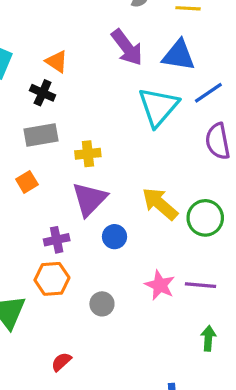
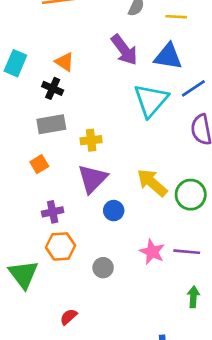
purple cross: (57, 240) -> (53, 212), moved

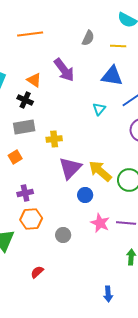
purple arrow: (124, 50) -> (64, 70), moved
cyan triangle: (151, 100) -> (99, 109), size x0.5
purple triangle: (92, 179) -> (70, 168), moved
blue circle: (114, 211) -> (85, 195), moved

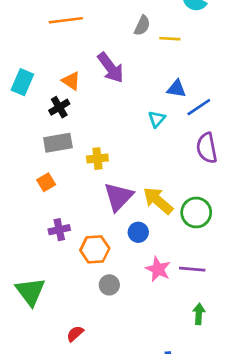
yellow line: (118, 46) -> (170, 39), moved
blue triangle: (112, 76) -> (176, 89), moved, size x0.7
black cross: (25, 100) -> (59, 107), turned 35
orange hexagon: (31, 219) -> (95, 249), moved

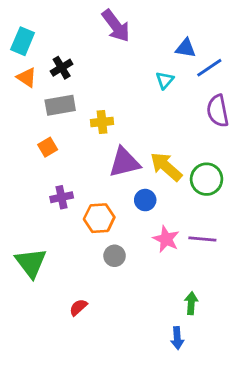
orange triangle: (71, 81) -> (27, 77), moved
purple triangle: (119, 197) -> (124, 162), turned 32
green arrow: (199, 314) -> (191, 303), moved

